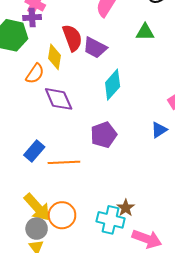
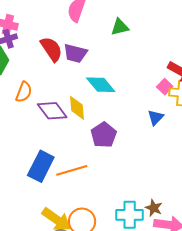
yellow diamond: (55, 57) -> (77, 108), moved
cyan diamond: (113, 85) -> (101, 85), turned -68
blue rectangle: (34, 151) -> (41, 166), size x1.4
brown star: (126, 208) -> (154, 208), moved

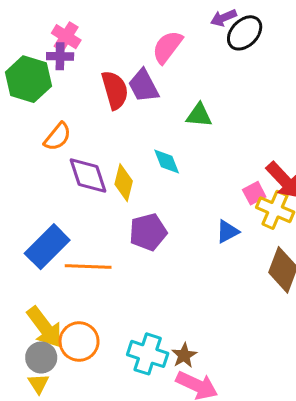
green triangle: (120, 27) -> (199, 115), moved
purple trapezoid: (75, 53) -> (144, 86), moved, turned 30
cyan diamond: (101, 85) -> (167, 162), size x0.7

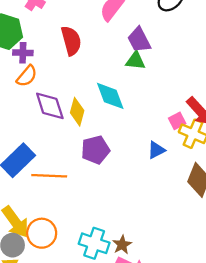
purple cross: (60, 56) -> (23, 53), moved
purple trapezoid: (144, 86) -> (139, 40), moved
cyan diamond: (167, 162) -> (110, 96), size x1.4

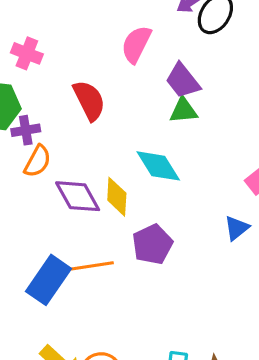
orange line: (49, 176) -> (89, 266), moved

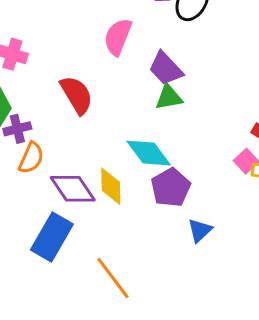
blue triangle: (237, 228) -> (200, 230), moved
purple pentagon: (152, 244) -> (171, 188), moved
orange line: (89, 266) -> (113, 278), moved, turned 66
blue rectangle: (48, 280) -> (52, 237), moved

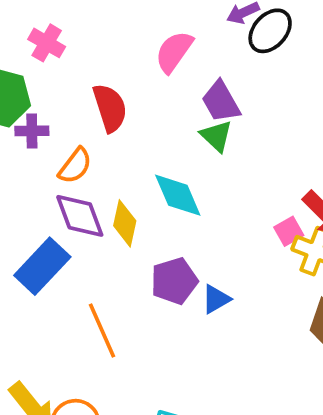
green triangle: (169, 97) -> (216, 136), turned 40
orange semicircle: (31, 158) -> (75, 166), moved
purple pentagon: (171, 188) -> (174, 281), moved

